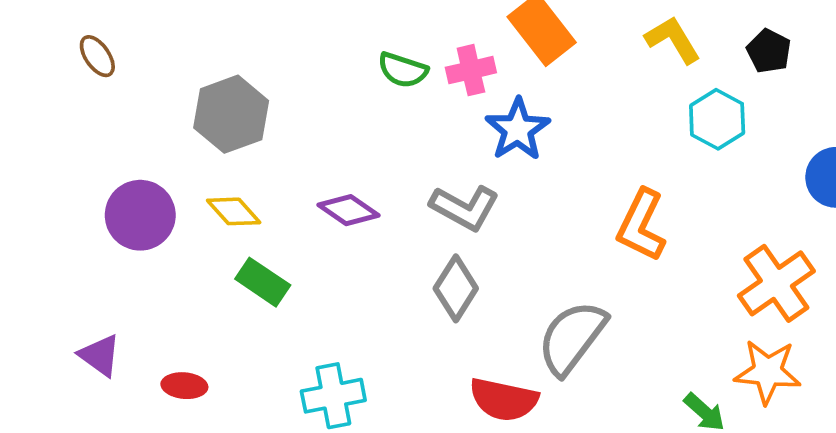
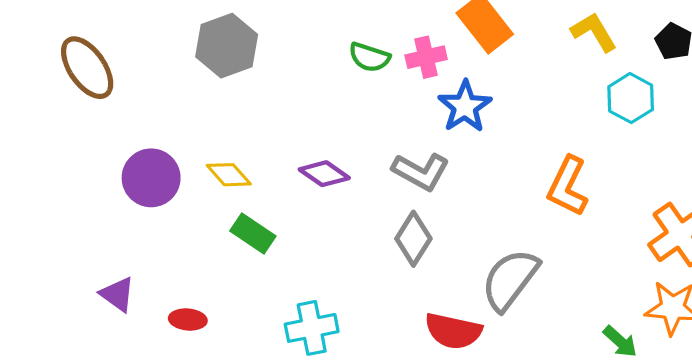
brown ellipse: (97, 56) -> (87, 68), moved, size x1.8
gray hexagon: (231, 114) -> (227, 46), moved

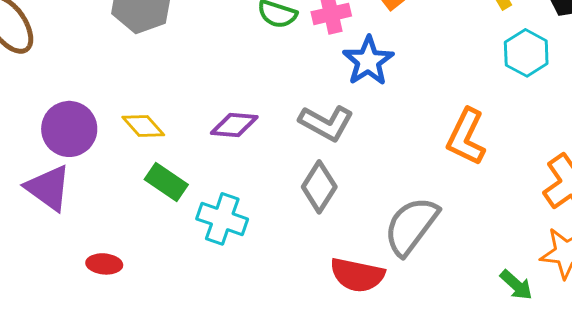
purple diamond: (324, 174) -> (234, 125), turned -30
purple triangle: (118, 294) -> (48, 188), moved, size x1.4
cyan cross: (312, 328) -> (222, 219), moved, turned 30

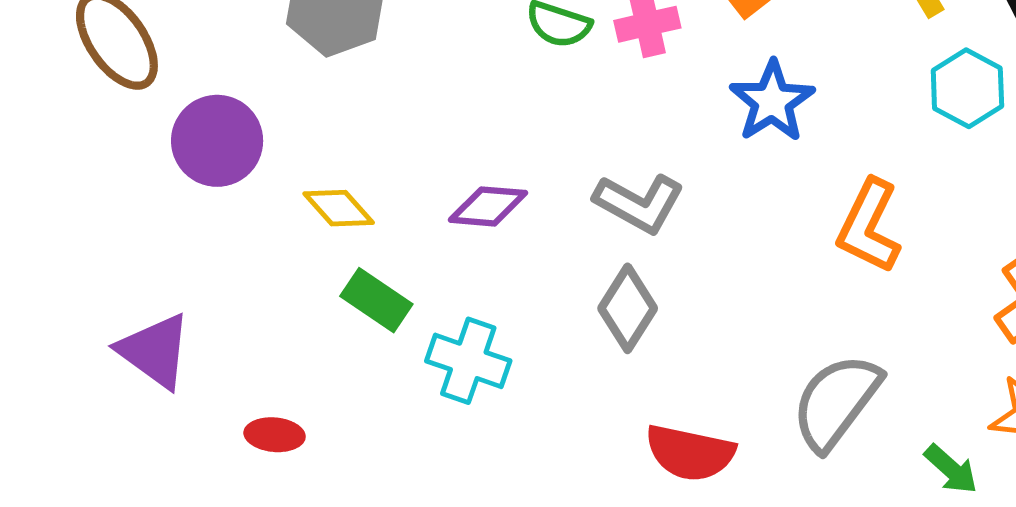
blue star: (368, 61) -> (772, 101), moved
purple circle: (69, 129) -> (217, 141), moved
purple triangle: (48, 188) -> (155, 351), moved
gray semicircle: (411, 226) -> (836, 402), moved

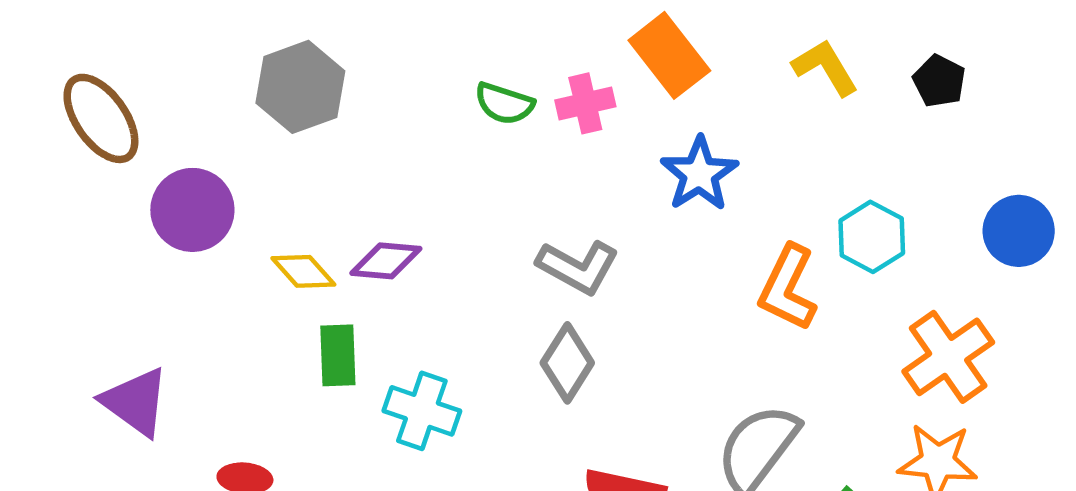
cyan hexagon: (967, 88) -> (872, 237), moved
purple diamond: (488, 206) -> (386, 261), moved
green rectangle: (376, 300) -> (338, 355), turned 54

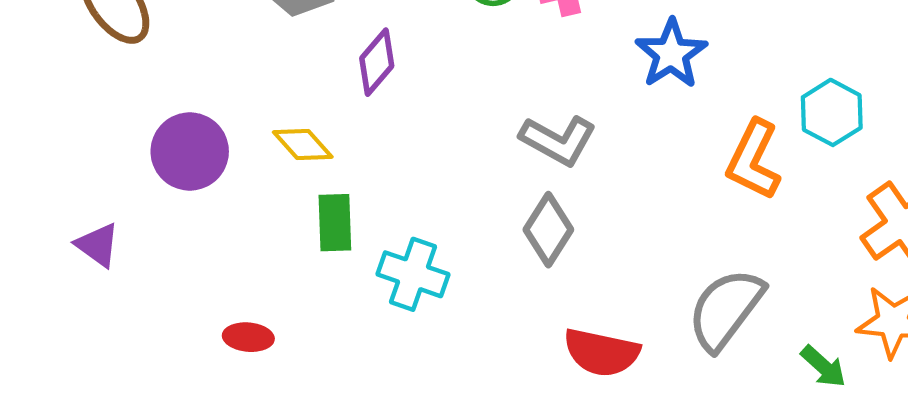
purple circle: (192, 210) -> (190, 151), moved
purple diamond: (386, 261) -> (377, 62), moved, turned -54
purple triangle: (135, 402) -> (98, 245), moved, size x0.7

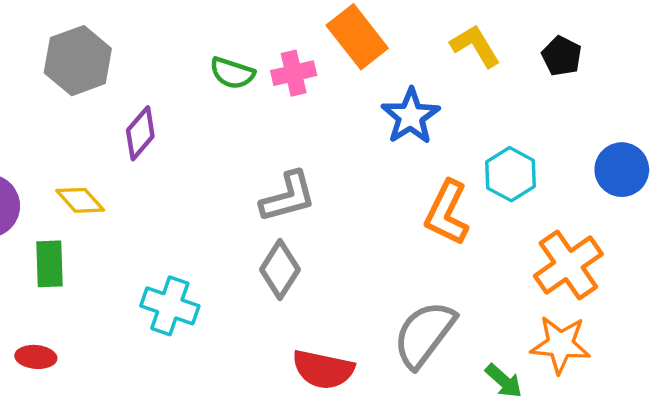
blue star: (671, 54) -> (411, 116), moved
gray L-shape: (558, 140) -> (288, 197), turned -44
green rectangle: (335, 223) -> (49, 264), moved

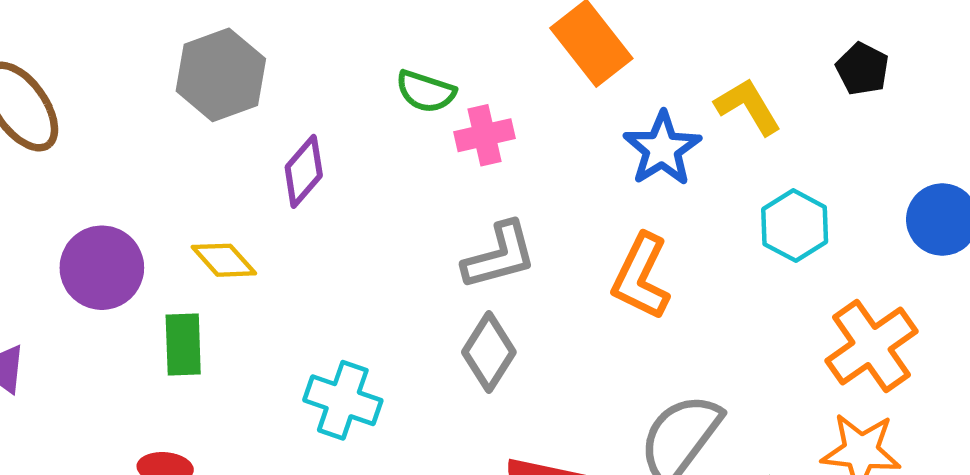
yellow L-shape: (475, 46) -> (748, 107), moved
pink cross: (294, 73) -> (484, 135), moved
orange L-shape: (447, 213) -> (641, 277), moved

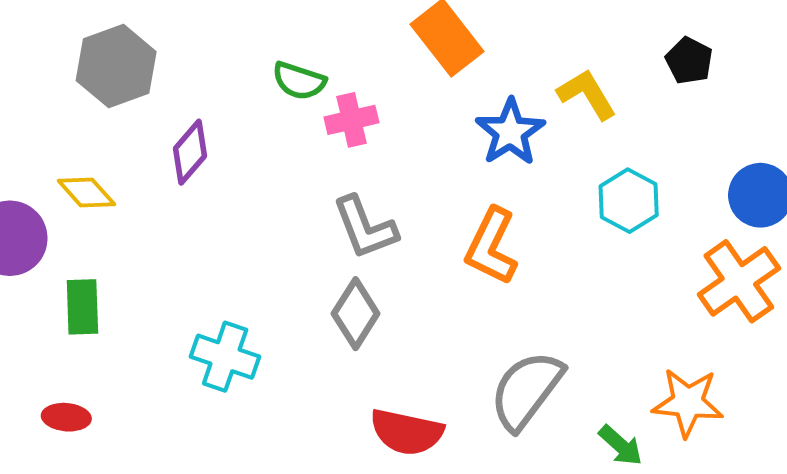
gray L-shape: (500, 256) -> (365, 228), turned 84
yellow diamond: (224, 260) -> (86, 193), moved
orange cross: (872, 346) -> (739, 281), moved

